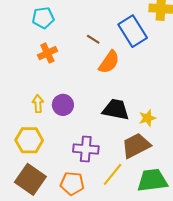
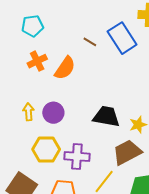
brown line: (93, 39) -> (90, 42), moved
orange semicircle: (109, 62) -> (65, 68), moved
yellow hexagon: (29, 140) -> (46, 149), moved

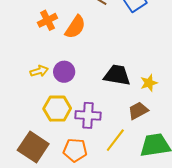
yellow arrow: (28, 112) -> (39, 71), turned 78
brown trapezoid: (127, 152) -> (138, 111), size x0.7

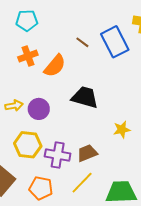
black trapezoid: (117, 75) -> (85, 97), moved
brown trapezoid: (138, 111) -> (87, 153), moved

